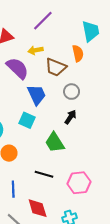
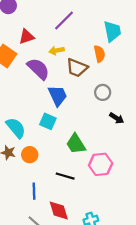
gray circle: (72, 92) -> (103, 92), moved
black arrow: (70, 117) -> (117, 118), moved, turned 88
pink hexagon: (79, 183) -> (101, 164), moved

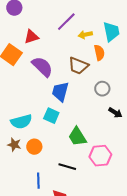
yellow arrow: (57, 51) -> (85, 35), moved
blue trapezoid: (58, 96) -> (60, 92), turned -140
cyan semicircle: (16, 128) -> (21, 122), turned 115

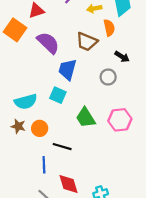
gray circle: (102, 89) -> (108, 77), moved
black arrow: (115, 113) -> (122, 57), moved
pink hexagon: (100, 156) -> (120, 120), moved
black line: (67, 167) -> (62, 147), moved

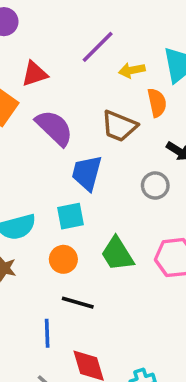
cyan square: (58, 95) -> (71, 216), turned -35
orange circle: (40, 128) -> (63, 259), moved

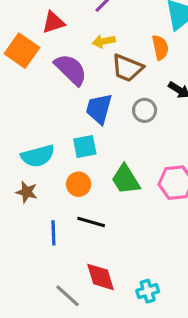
yellow arrow: (132, 70) -> (104, 41), moved
gray circle: (155, 186) -> (145, 110), moved
blue line: (47, 333) -> (53, 233), moved

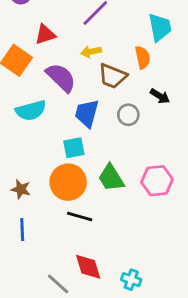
cyan semicircle: (38, 156) -> (31, 110), moved
orange circle: (79, 184) -> (68, 182), size x1.6
blue line: (53, 233) -> (22, 229), moved
cyan cross: (148, 291) -> (131, 280), turned 36

